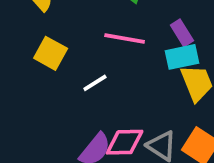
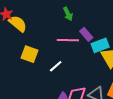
purple rectangle: (182, 33) -> (86, 34), moved

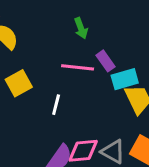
yellow square: (30, 54) -> (19, 83), turned 36
white line: (56, 66) -> (56, 105), turned -40

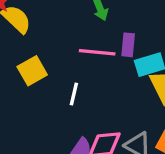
purple rectangle: (106, 61) -> (128, 45), turned 42

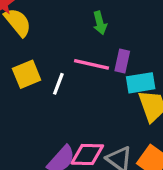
white line: (74, 94) -> (58, 84), moved

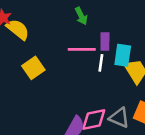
cyan rectangle: (141, 83) -> (123, 55), turned -60
white line: (58, 84) -> (101, 63), moved

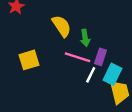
green arrow: (81, 16) -> (85, 38), moved
yellow semicircle: (18, 29) -> (62, 26), moved

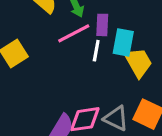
pink line: (78, 57) -> (74, 33), turned -30

